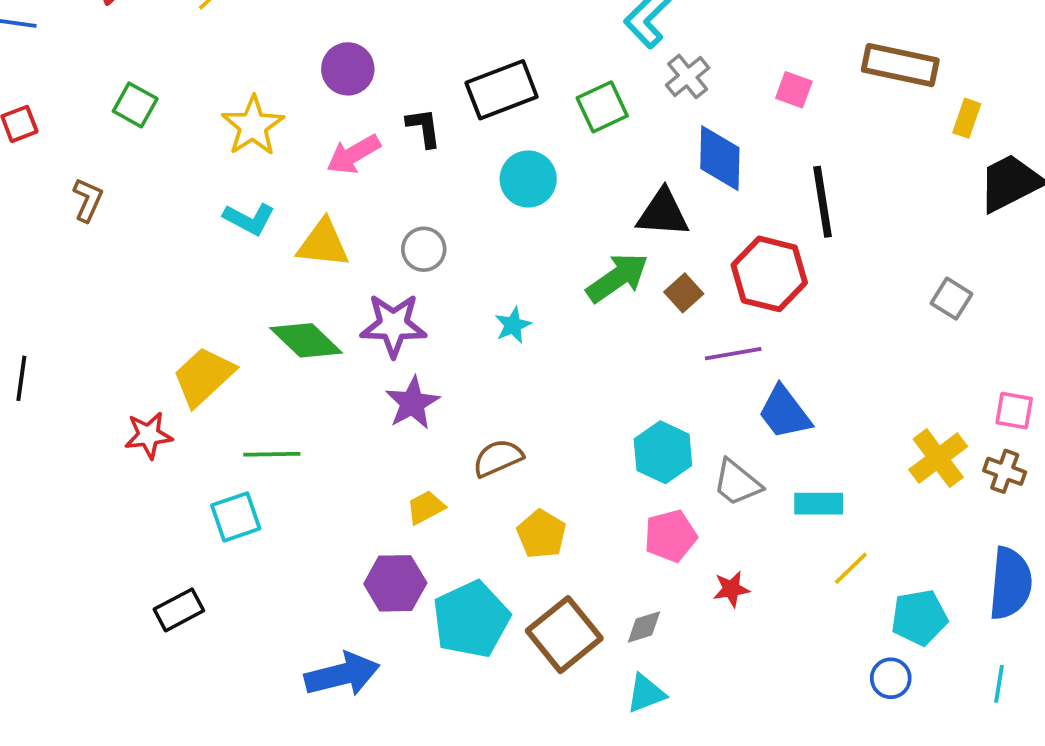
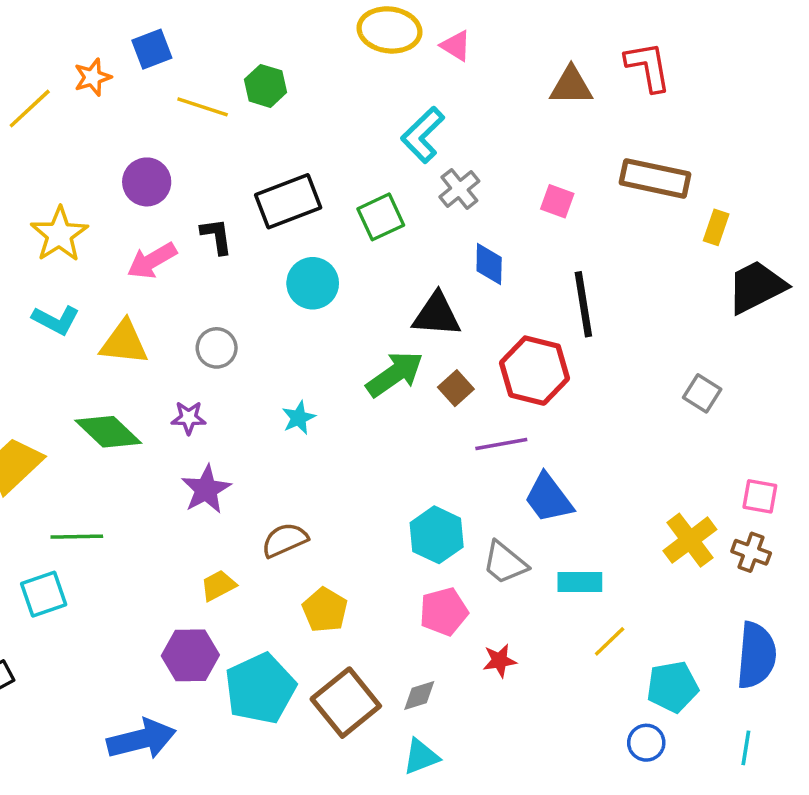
blue diamond: (720, 158) -> (489, 264), size x0.7
purple star: (393, 325) -> (189, 418), size x0.6

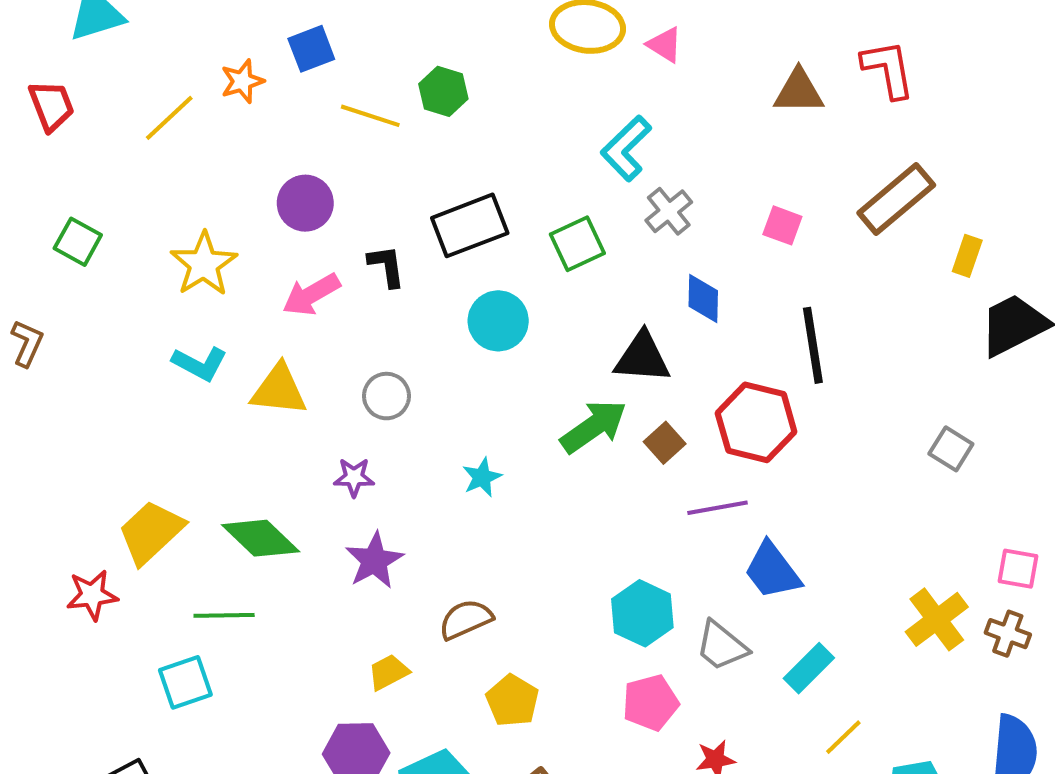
brown rectangle: (655, 178) -> (896, 199), turned -52
green diamond: (108, 432) -> (261, 538), moved
cyan rectangle: (580, 582) -> (809, 668), turned -45

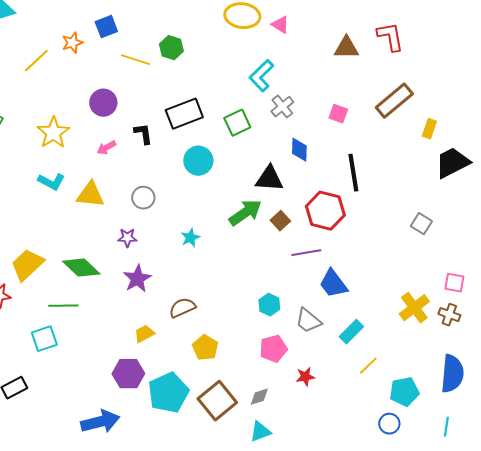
pink arrow: (311, 295) -> (106, 148), size x0.7
cyan hexagon: (642, 613) -> (269, 305), size x0.7

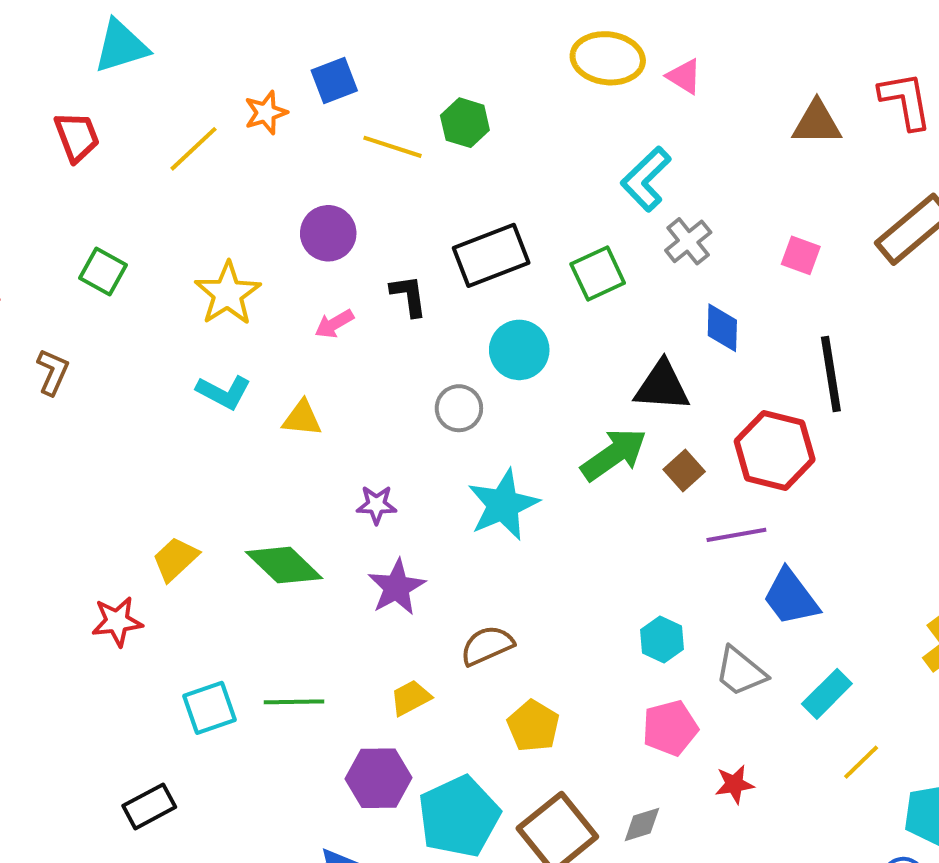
yellow triangle: (90, 195) -> (302, 418), size x0.7
gray circle: (143, 198) -> (459, 408), moved
cyan star: (190, 238) -> (503, 505), size x1.8
yellow trapezoid: (27, 265) -> (175, 559), size x0.7
green line: (63, 306) -> (294, 702), moved

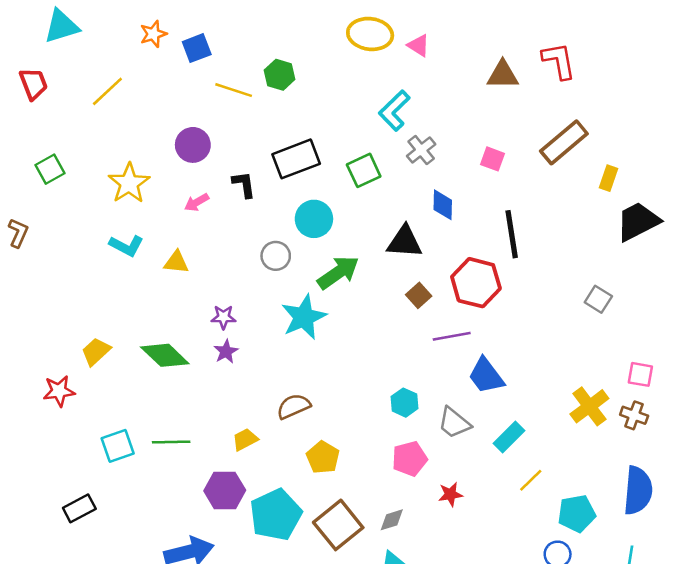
orange star: (266, 113) -> (153, 34), moved
green square: (103, 271) -> (50, 169), turned 32
green arrow: (614, 454) -> (338, 272), moved
purple star: (397, 587) -> (226, 352), moved, size x0.7

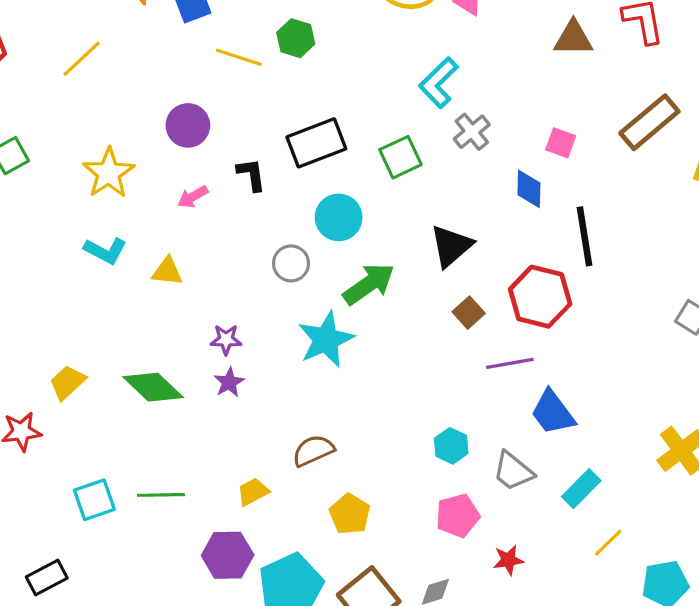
blue diamond: (443, 205) -> (529, 189), moved
black triangle: (405, 242) -> (451, 246), turned -45

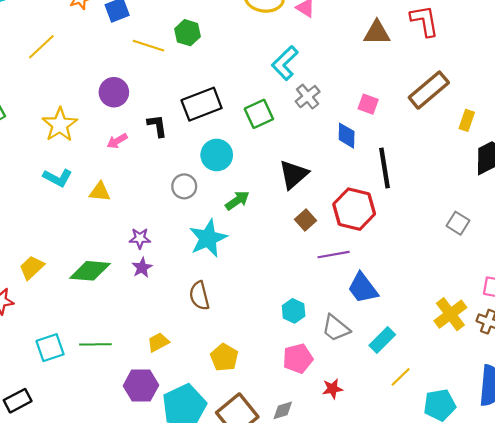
green arrow: (369, 284) -> (237, 200), size x0.7
green diamond: (153, 387) -> (90, 271), turned -39
brown semicircle: (313, 451) -> (199, 296), moved, turned -80

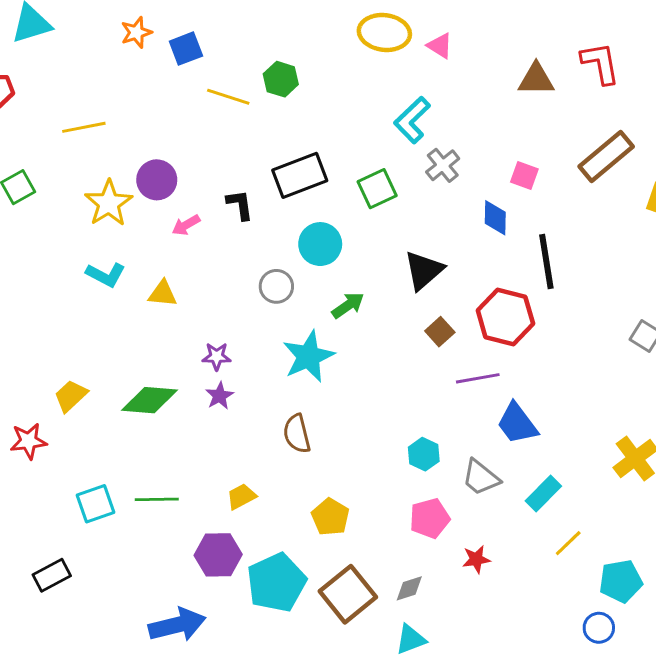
yellow line: (41, 47) -> (84, 127), moved, turned 32
purple circle: (114, 92) -> (157, 180), moved

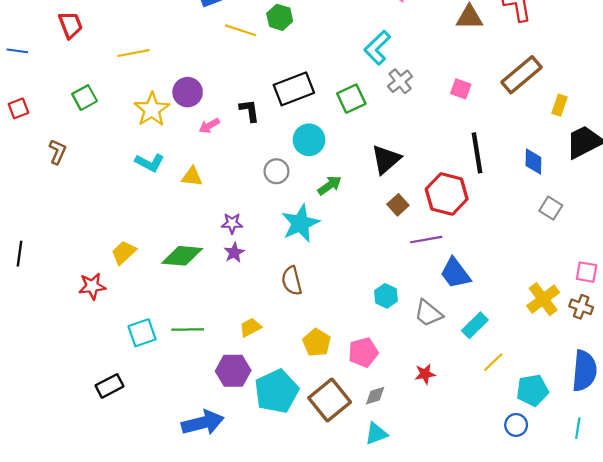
blue diamond: (495, 218) -> (533, 161), moved
pink pentagon: (430, 518) -> (363, 352), moved

